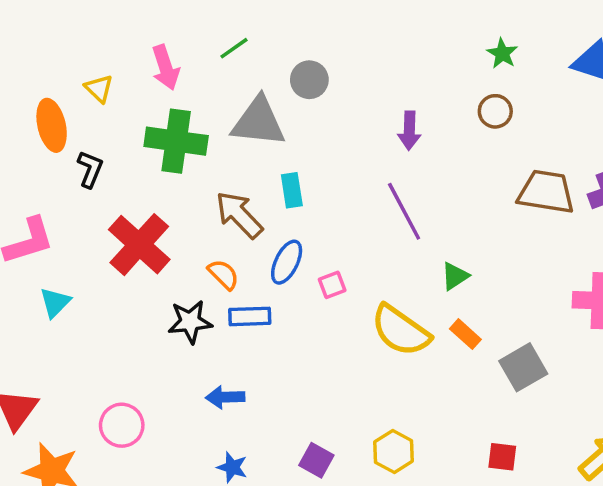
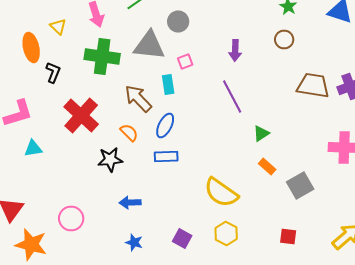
pink square: (332, 285) -> (185, 62), moved
cyan triangle: (55, 302) -> (33, 148), turned 36
blue rectangle: (250, 316) -> (166, 156), moved
yellow semicircle: (401, 331) -> (221, 192), moved

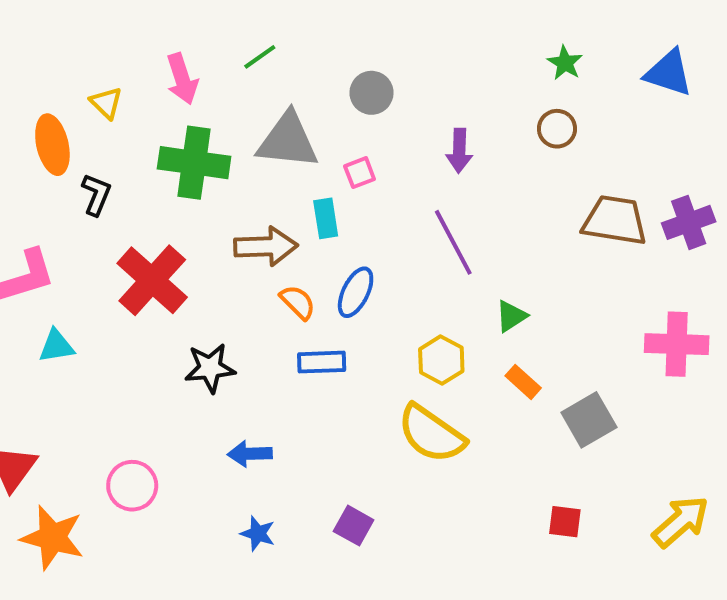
gray circle: (178, 22) -> (372, 93), moved
brown arrow: (138, 98) -> (266, 246), turned 132
blue ellipse: (165, 126) -> (356, 292), moved
orange semicircle: (129, 132) -> (298, 302), moved
yellow hexagon: (226, 234) -> (441, 360), moved

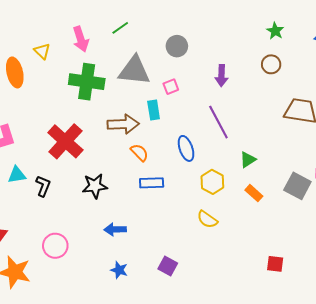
black L-shape: (96, 195) -> (43, 186), moved
blue ellipse: (356, 292) -> (186, 148), moved, turned -45
gray square: (589, 420) -> (297, 186), moved, turned -32
yellow semicircle: (431, 434) -> (207, 219), size x0.6

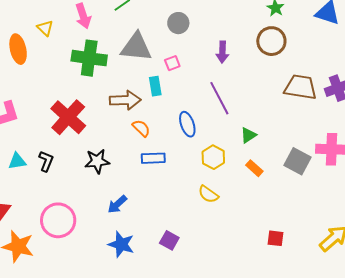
brown circle: (271, 64) -> (271, 41), size x1.5
cyan triangle: (17, 175) -> (17, 161), moved
blue arrow: (115, 230) -> (117, 204), turned -40
pink circle: (55, 246) -> (58, 220), size x1.4
blue star: (119, 270) -> (121, 244), size x1.5

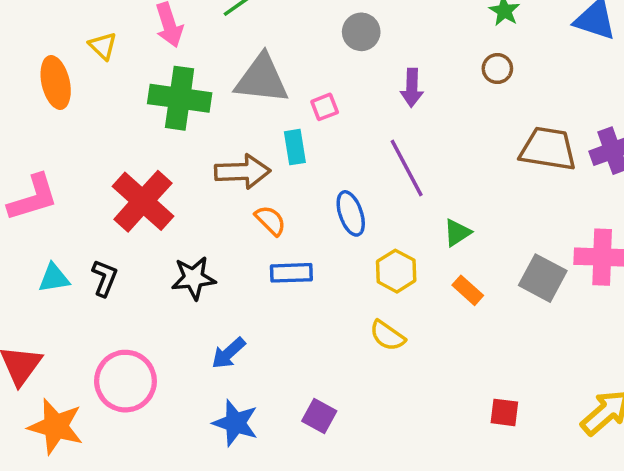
gray circle: (178, 23) -> (361, 32), moved
brown circle: (271, 41) -> (497, 69), size x0.6

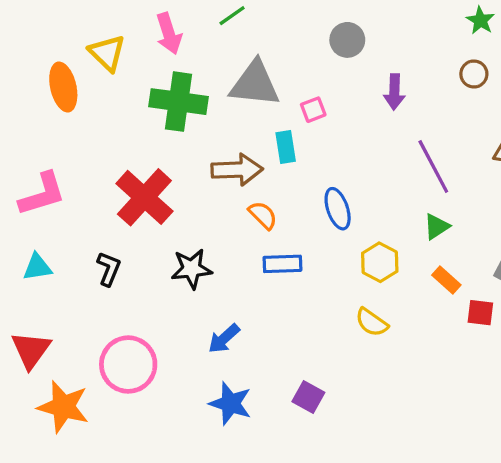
yellow triangle: (103, 46) -> (107, 53), size x1.4
purple line: (407, 168) -> (433, 167), moved
cyan triangle: (54, 278) -> (37, 267), moved
red square: (504, 412) -> (480, 313), moved

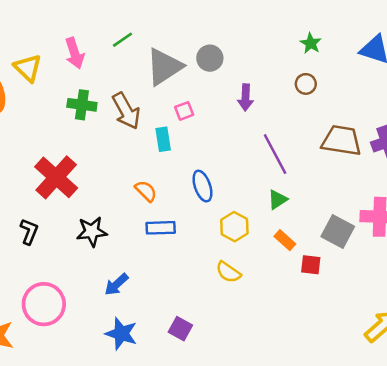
gray triangle: (255, 84) -> (164, 67), moved, turned -39
green cross: (179, 102) -> (82, 105), size x0.7
brown arrow: (237, 170) -> (126, 111), moved, turned 63

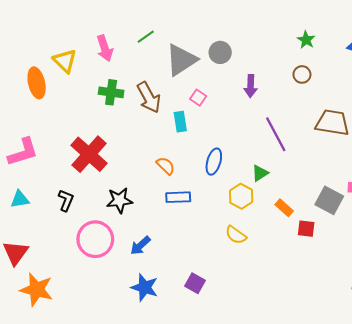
pink square: (184, 111) -> (198, 98), turned -35
blue ellipse: (202, 186) -> (214, 162), turned 35
green triangle: (277, 200) -> (260, 173), moved
pink circle: (44, 304) -> (95, 239), moved

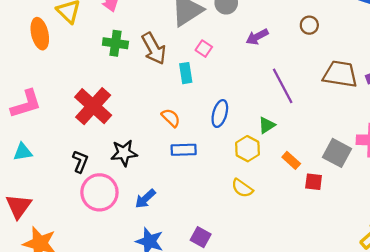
purple arrow: (251, 86) -> (257, 37), turned 60
black L-shape: (66, 200) -> (80, 161), moved

